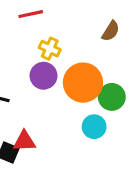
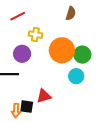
purple circle: (44, 76) -> (22, 54), moved
red triangle: (24, 141) -> (44, 96), moved

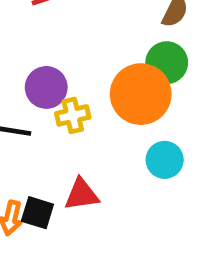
yellow cross: (35, 35) -> (73, 115), moved, turned -32
green circle: (82, 55) -> (167, 63), moved

